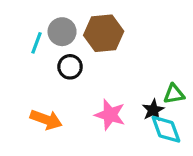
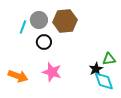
pink star: (110, 115) -> (52, 72), moved
orange arrow: (46, 120) -> (18, 76), moved

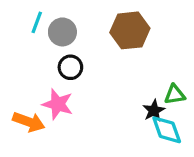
brown hexagon: (65, 21) -> (130, 30), moved
cyan line: (23, 27) -> (37, 22), moved
pink star: (52, 72) -> (58, 104), moved

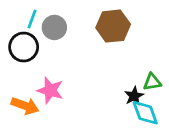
black circle: (70, 67) -> (24, 47), moved, size x1.4

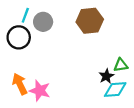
pink star: (50, 90) -> (40, 91), moved
orange arrow: (25, 106) -> (20, 84), turned -135
cyan diamond: (145, 113) -> (115, 89), turned -75

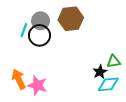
cyan line: (25, 15) -> (24, 30), moved
brown hexagon: (90, 21) -> (71, 19), moved
black circle: (19, 37) -> (40, 35), moved

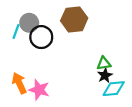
gray circle: (41, 21) -> (29, 23), moved
cyan line: (24, 30) -> (16, 32), moved
green triangle: (113, 61) -> (104, 63), moved

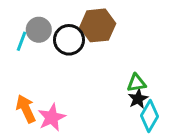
black circle: (41, 37) -> (69, 40), moved
cyan diamond: (114, 89) -> (149, 116), turned -55
pink star: (39, 90) -> (52, 117), turned 30

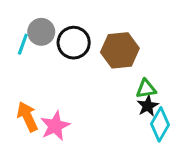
brown hexagon: (98, 25) -> (120, 50), moved

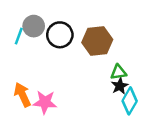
pink star: (55, 126) -> (45, 102), turned 30

